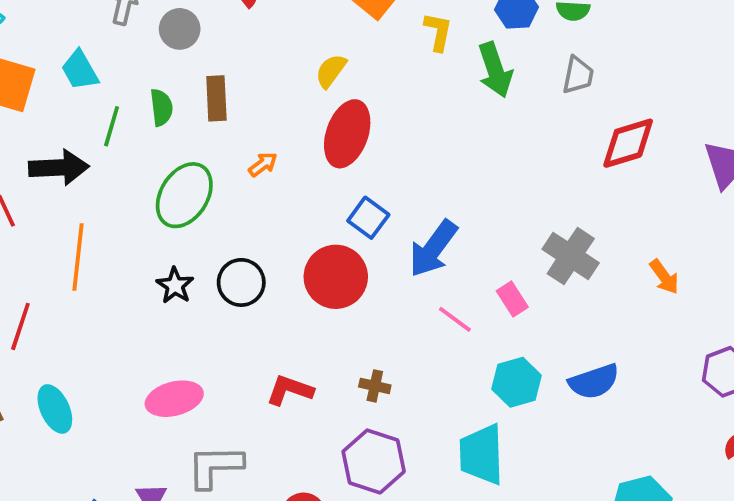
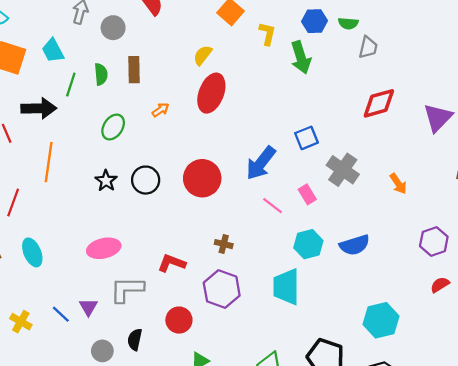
gray trapezoid: (578, 75) -> (368, 47), moved
green ellipse: (184, 195) -> (113, 127), size x0.7
blue square: (368, 218) -> (307, 138), moved, turned 30
red L-shape: (290, 390) -> (172, 263), moved

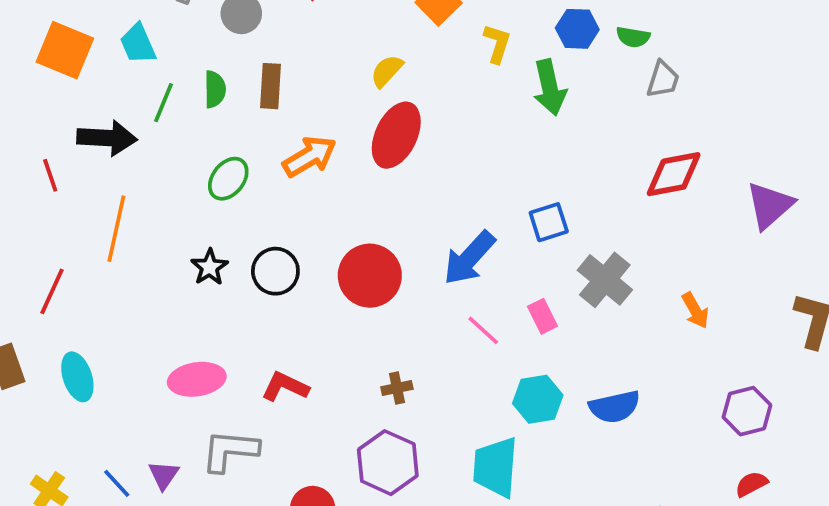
orange arrow: (161, 110) -> (309, 156), size x1.8
brown cross: (224, 244) -> (397, 388), turned -30
red L-shape: (172, 263) -> (285, 387), moved

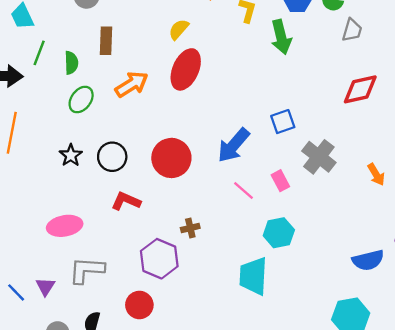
green semicircle: (215, 89) -> (71, 63), moved
red L-shape: (285, 387) -> (126, 201), moved
blue semicircle: (615, 407) -> (368, 260), moved
purple hexagon: (388, 463) -> (159, 259), moved

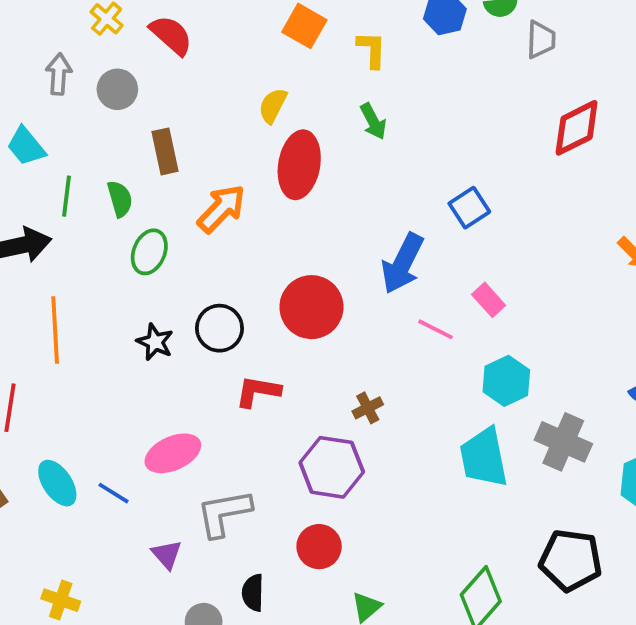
green arrow: (281, 37) -> (373, 121), moved, size x0.7
gray cross: (319, 157) -> (563, 442), moved
blue line: (16, 292) -> (113, 493), moved

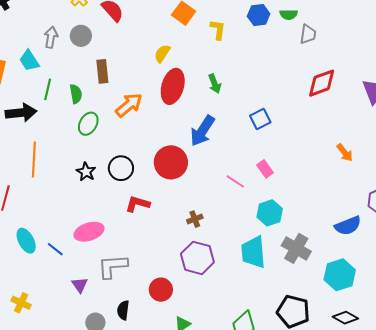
gray arrow: (59, 74) -> (51, 37), moved
green arrow: (373, 121) -> (215, 84), moved
blue arrow: (403, 263) -> (202, 131), moved
purple hexagon: (332, 467) -> (197, 258), moved

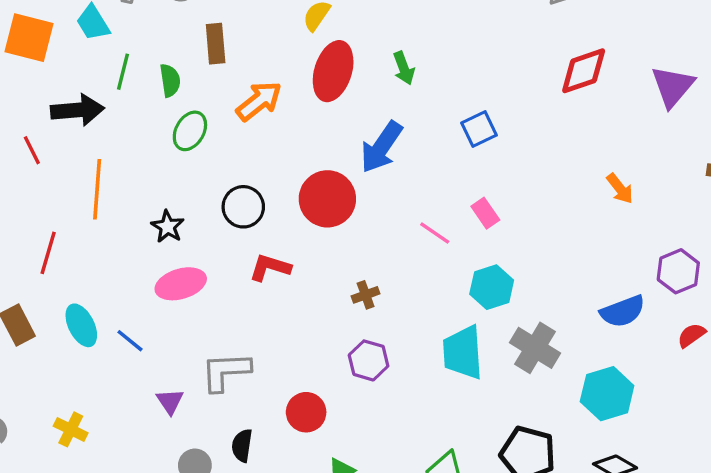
black star: (86, 172) -> (168, 227), moved
pink ellipse: (89, 232) -> (181, 284), moved
purple hexagon: (197, 258) -> (369, 360), size x0.7

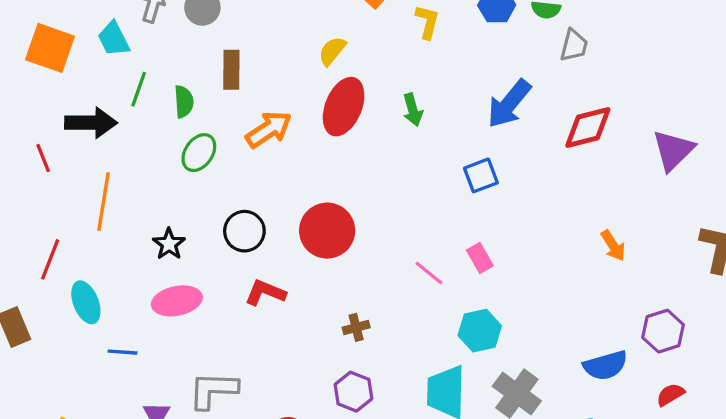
blue arrow: (381, 147) -> (509, 104), moved
cyan ellipse: (81, 325) -> (86, 302), moved
blue line: (130, 341) -> (123, 352), turned -40

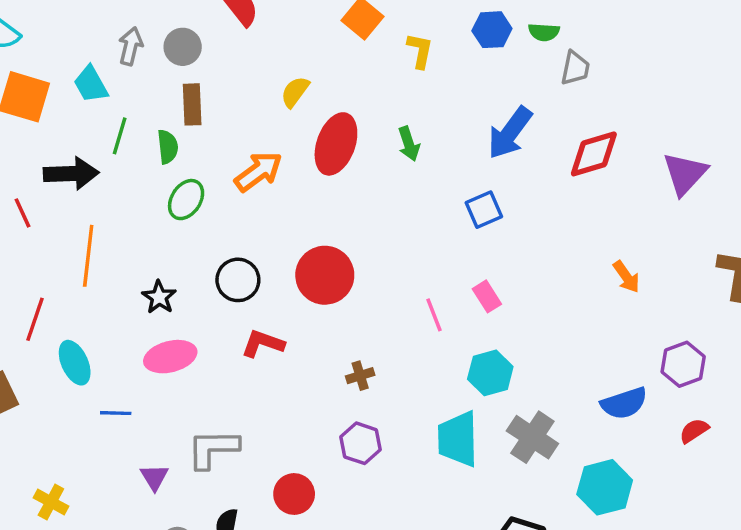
yellow semicircle: (332, 51) -> (295, 92), moved
brown rectangle: (231, 70) -> (192, 104), moved
pink line: (429, 273) -> (434, 315), turned 32

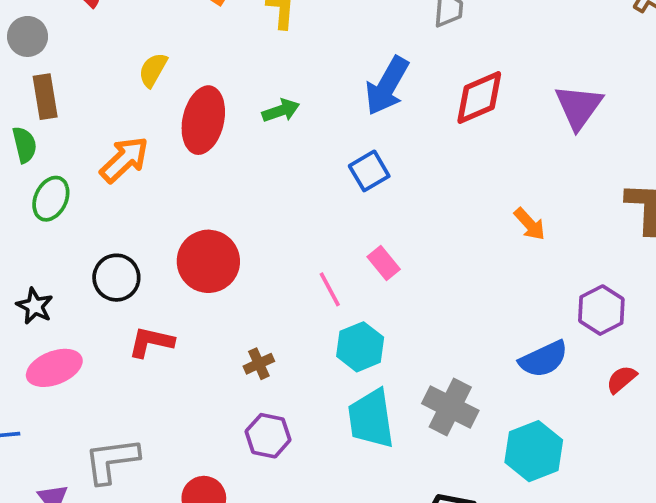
green arrow: (409, 144) -> (281, 111), turned -84
cyan hexagon: (490, 373) -> (360, 347), moved

